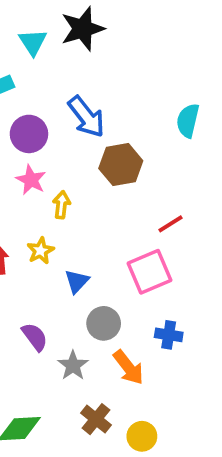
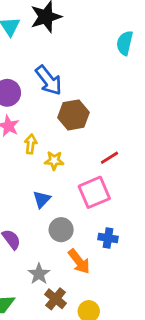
cyan semicircle: (188, 121) -> (125, 43), moved
yellow star: (40, 251) -> (54, 161), moved, turned 30
gray star: (73, 365) -> (39, 274), moved

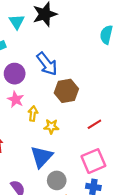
pink square: (94, 192) -> (93, 161), moved
blue triangle: (42, 199) -> (42, 157), size x1.6

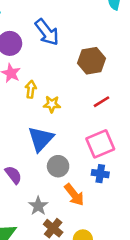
brown hexagon: (66, 91) -> (92, 61), moved

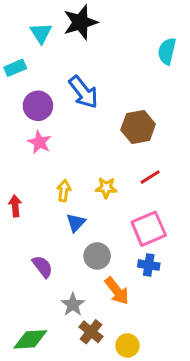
yellow arrow: (31, 89) -> (64, 191), moved
yellow star: (52, 104) -> (106, 188), moved
blue triangle: (41, 139) -> (76, 223), size x0.6

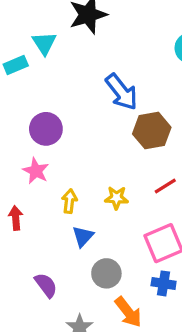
cyan triangle: (41, 33) -> (44, 43), moved
blue arrow: (83, 92) -> (122, 92), moved
purple circle: (38, 106) -> (46, 129), moved
pink star: (39, 142) -> (36, 171), moved

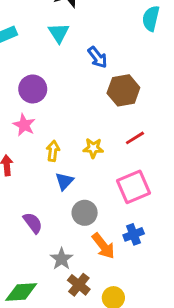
cyan triangle: (44, 43) -> (59, 33), moved
blue arrow: (122, 92) -> (98, 57), size x0.7
blue cross: (164, 283) -> (134, 234), moved, turned -30

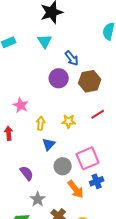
purple circle: (33, 89) -> (59, 78), moved
pink square: (134, 187) -> (88, 158), moved
gray star: (62, 259) -> (38, 199), moved

